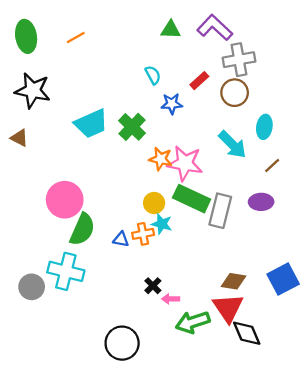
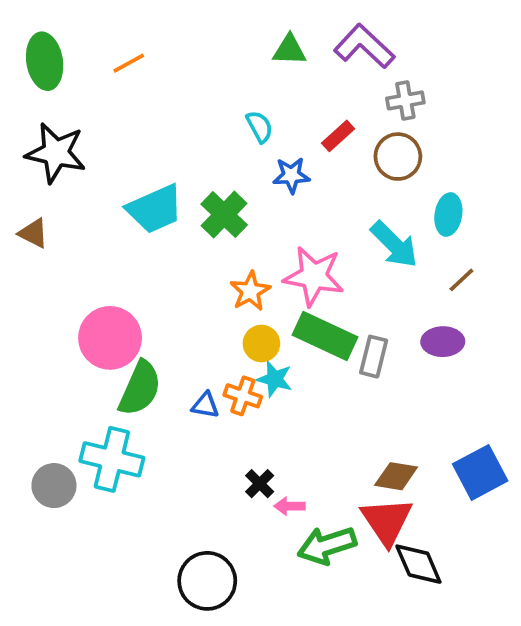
gray cross: (239, 60) -> (405, 100), size x0.7
orange star: (161, 159) -> (250, 291), moved, turned 30
gray rectangle: (220, 211) -> (374, 357), size x0.7
orange cross: (143, 234) -> (243, 396), turned 30

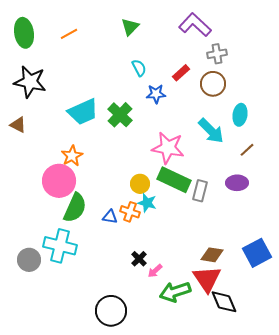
green triangle: (289, 50) -> (130, 27), moved, turned -48
orange star: (250, 291) -> (72, 156), moved
pink arrow: (289, 506) -> (155, 271), turned -42

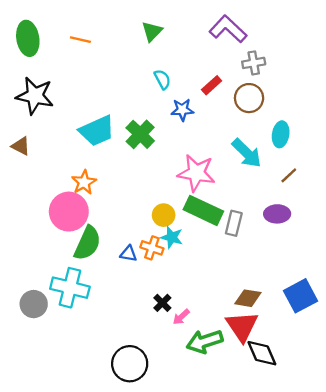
orange line: (69, 34) -> (80, 40), turned 42

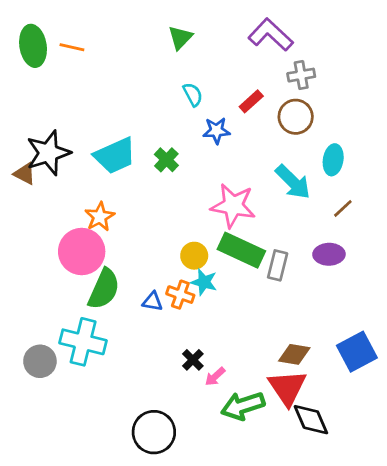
orange line: (80, 40) -> (72, 47), moved
black star: (35, 96) -> (48, 153), moved, turned -30
green cross: (140, 134) -> (166, 160), size x0.7

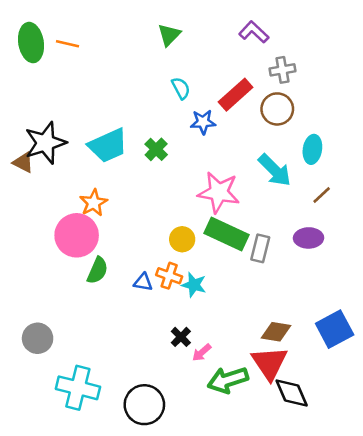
purple L-shape: (271, 35) -> (254, 32), size x0.7
red rectangle: (251, 101) -> (236, 95), size x1.5
cyan star: (204, 282) -> (194, 285), moved
green semicircle: (104, 289) -> (97, 271), size x0.7
cyan cross: (83, 342) -> (78, 388), moved

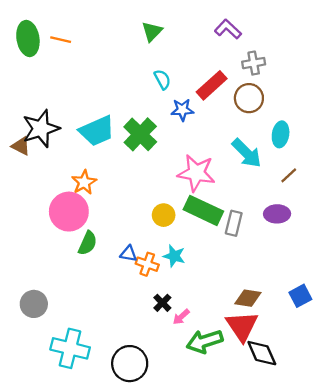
green cross: (156, 149) -> (140, 134), size x1.6
orange cross: (169, 276) -> (147, 264), moved
blue square: (335, 329) -> (300, 296), size x0.7

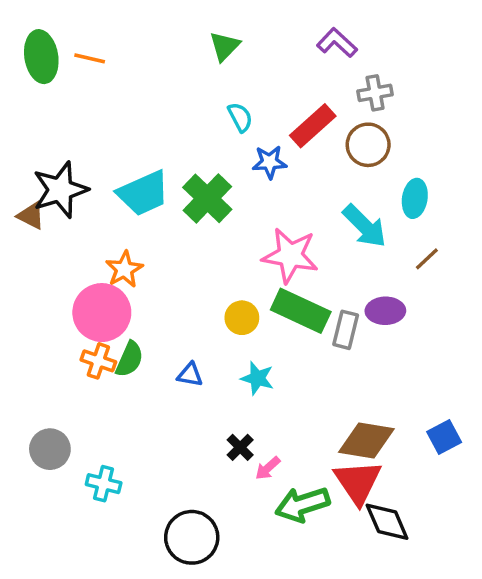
purple ellipse: (277, 214) -> (385, 311), moved
orange cross: (147, 264) -> (98, 361), moved
brown diamond: (248, 298) -> (366, 440), size x1.4
cyan cross: (70, 348) -> (104, 484), moved, size x0.6

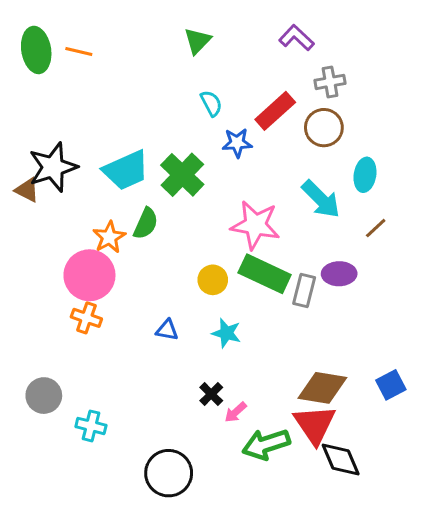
green semicircle: (129, 359) -> (146, 224), moved

